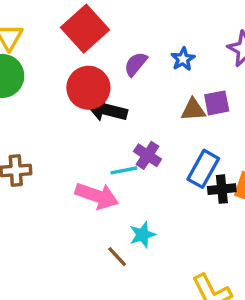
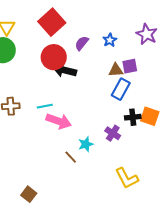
purple cross: (148, 155) -> (113, 133), moved
blue rectangle: (203, 169) -> (121, 89), moved
cyan line: (124, 170) -> (45, 106), moved

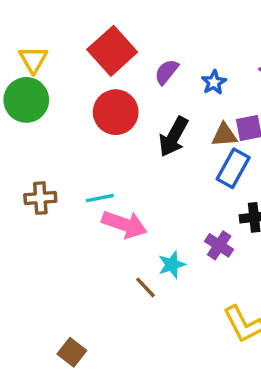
purple semicircle: (82, 43) -> (166, 72), moved
black arrow: (65, 70) -> (174, 137), moved, turned -75

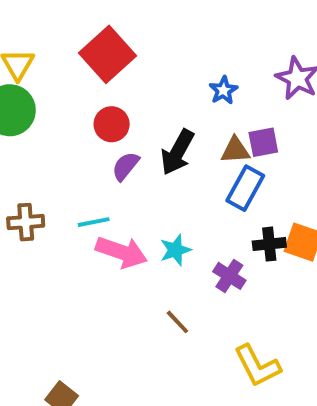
purple semicircle: (166, 72) -> (126, 166), moved
red circle: (116, 112) -> (112, 124), size x0.7
cyan star: (172, 265) -> (175, 250), moved
brown line: (145, 287) -> (177, 322), moved

